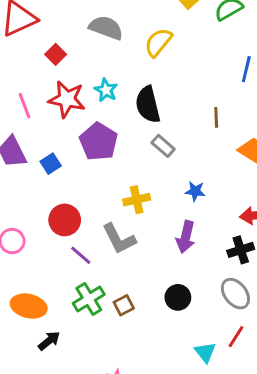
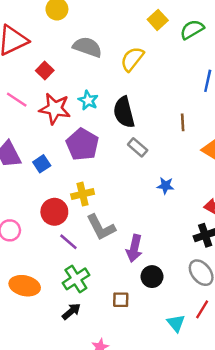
pink line: (24, 106) -> (17, 100), moved, turned -35
yellow cross: (137, 200) -> (83, 194), moved
purple arrow: (186, 237) -> (134, 248), moved
brown square: (124, 305) -> (121, 300), moved, turned 30
black arrow: (49, 341) -> (71, 311), moved

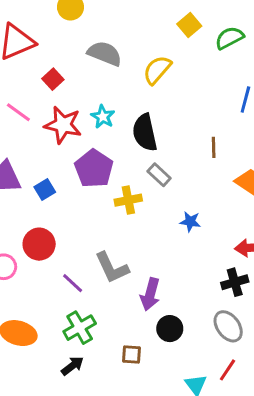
yellow cross: (83, 194) -> (128, 200), moved
red circle: (54, 212) -> (39, 244), moved

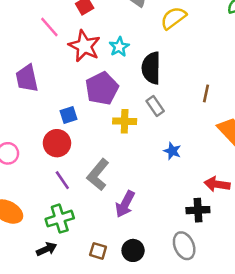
blue square: (45, 190) -> (69, 115), moved
red circle: (39, 244) -> (57, 143), moved
gray L-shape: (112, 268) -> (98, 175), turned 52
black circle: (170, 329) -> (133, 250), moved

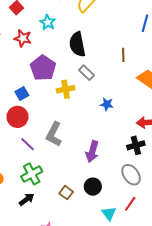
red star: (84, 46) -> (23, 38), size x0.7
cyan star: (119, 47) -> (48, 22), moved
purple arrow: (125, 204) -> (92, 151), moved
brown square: (98, 251) -> (66, 193), turned 32

